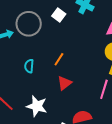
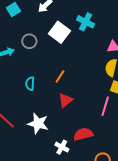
white square: (59, 15) -> (59, 32), size x1.5
gray circle: (29, 24) -> (29, 41), size x0.6

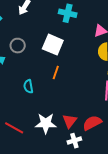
white square: (59, 32) -> (53, 45), moved
red triangle: (66, 100) -> (70, 121), moved
white cross: (62, 147) -> (74, 141), turned -32

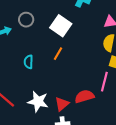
red semicircle: (92, 123) -> (84, 96), moved

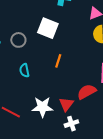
gray circle: (26, 20) -> (18, 40), moved
orange line: (58, 54) -> (58, 61), moved

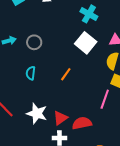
white square: (48, 28) -> (86, 43), moved
red semicircle: (87, 92) -> (82, 123), moved

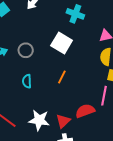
white square: (86, 43) -> (62, 43), moved
red semicircle: (82, 123) -> (85, 111), moved

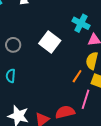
cyan cross: (75, 14) -> (81, 23), moved
orange line: (62, 77) -> (77, 76), moved

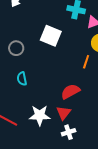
red semicircle: (65, 112) -> (70, 91), moved

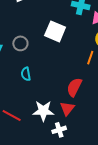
red semicircle: (70, 91) -> (74, 87), turned -36
white cross: (69, 132) -> (59, 130), moved

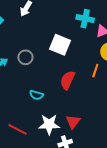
cyan semicircle: (26, 74) -> (36, 95), moved, turned -64
red semicircle: (74, 87) -> (67, 80), moved

